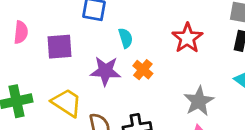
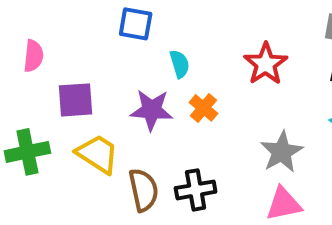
purple square: (60, 47) -> (75, 100), moved

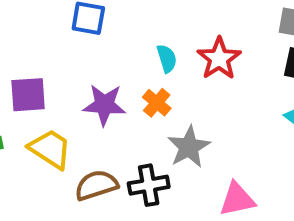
cyan semicircle: (180, 64) -> (167, 59), moved
gray star: (282, 152) -> (189, 147), moved
brown semicircle: (144, 190) -> (96, 185), turned -96

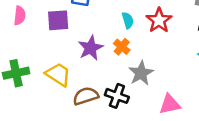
purple square: (28, 95) -> (58, 20), moved
purple star: (104, 105) -> (91, 48), turned -30
black cross: (149, 185) -> (117, 96), turned 30

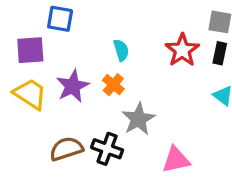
red star: (159, 20) -> (182, 50), moved
yellow trapezoid: (58, 74) -> (30, 94), moved

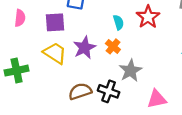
red star: (182, 50) -> (148, 17), moved

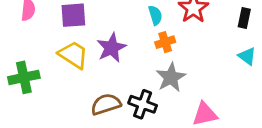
orange cross: (113, 46) -> (165, 42), moved, turned 32

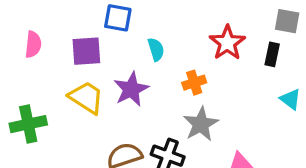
cyan semicircle: (155, 15) -> (156, 49), moved
black rectangle: (244, 18) -> (272, 54), moved

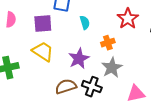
purple star: (131, 89) -> (79, 59), moved

